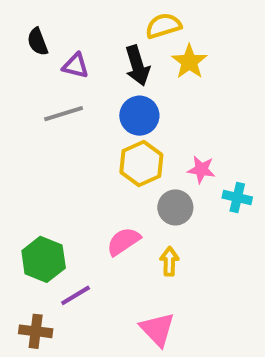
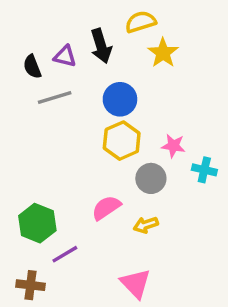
black semicircle: (38, 42) -> (32, 67), moved
black arrow: (137, 66) -> (101, 46), moved
yellow arrow: (169, 261) -> (146, 225), turned -110

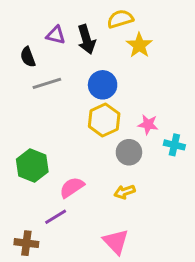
purple triangle: (65, 56) -> (56, 35), moved
pink semicircle: (106, 208) -> (72, 187), moved
green hexagon: (37, 223) -> (32, 165), moved

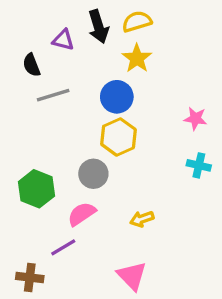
black arrow: (86, 39) -> (98, 27), moved
yellow star: (139, 45) -> (137, 58), moved
pink star: (148, 124) -> (195, 119), moved
gray circle: (129, 152) -> (93, 174), moved

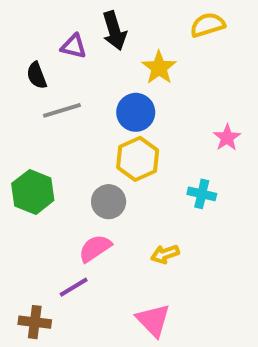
yellow semicircle: (137, 22) -> (208, 25), moved
pink star: (195, 119) -> (227, 138), turned 30
cyan cross: (199, 165) -> (202, 194), moved
green hexagon: (36, 189) -> (33, 192), moved

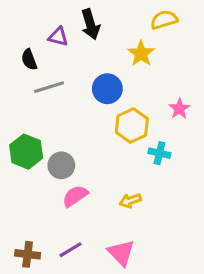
yellow star: (159, 68) -> (141, 53), moved
yellow hexagon: (138, 159) -> (132, 126), moved
gray circle: (109, 202) -> (61, 165), moved
purple line: (74, 287) -> (71, 250), moved

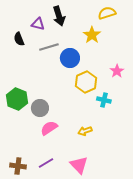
gray line: (49, 87) -> (49, 47), moved

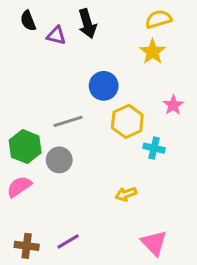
yellow star: (92, 35) -> (153, 52), moved
black semicircle: (19, 39) -> (28, 21), moved
gray line: (49, 47) -> (68, 121), moved
pink semicircle: (49, 128) -> (19, 187), moved
pink triangle: (79, 165) -> (154, 243), moved

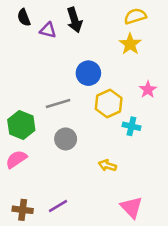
gray circle: (59, 160) -> (66, 139), moved
yellow arrow: (126, 194) -> (107, 166), turned 36

